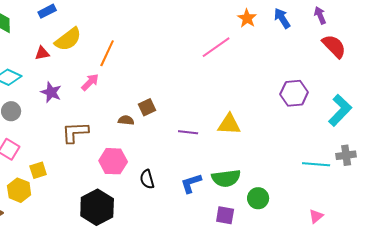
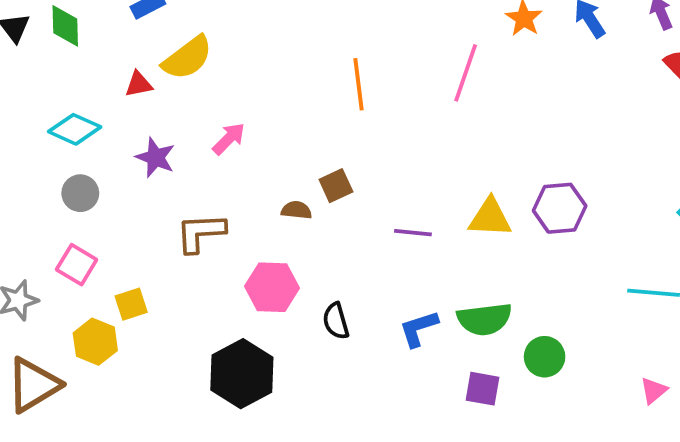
pink line: (216, 47) -> (466, 73), turned -36
orange line: (107, 53) -> (358, 84), moved, turned -32
purple hexagon: (294, 93) -> (560, 208), moved

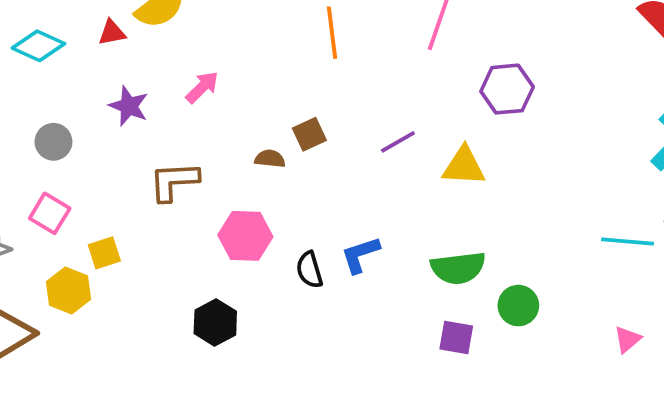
cyan diamond: (75, 129) -> (38, 46), moved
purple hexagon: (560, 208) -> (507, 89), moved
purple line: (413, 233) -> (398, 142), moved, turned -36
blue L-shape: (419, 329) -> (360, 255), moved
black hexagon: (242, 374) -> (215, 322), size x0.7

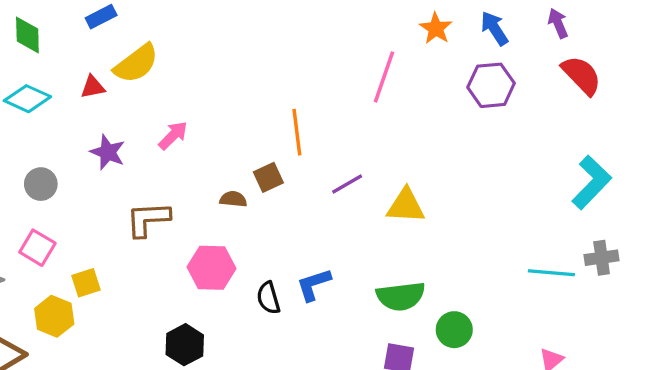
orange line: (332, 33) -> (297, 132), moved
purple hexagon: (507, 89) -> (491, 85), moved

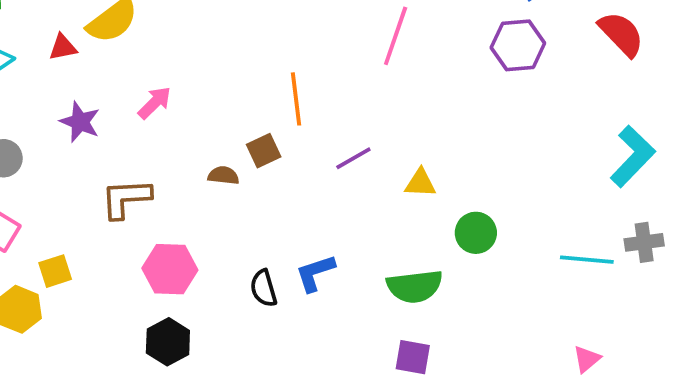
yellow triangle: (406, 206) -> (420, 183), size x0.7
pink hexagon: (212, 268) -> (170, 269), moved
green circle: (454, 330) -> (476, 233), moved

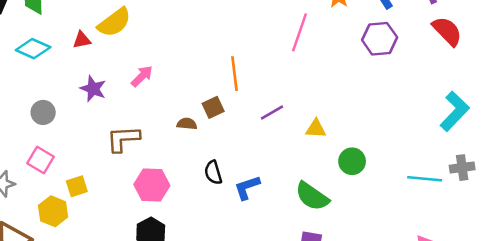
green semicircle: (415, 286) -> (312, 196), turned 42
black semicircle: (264, 288) -> (213, 173), moved

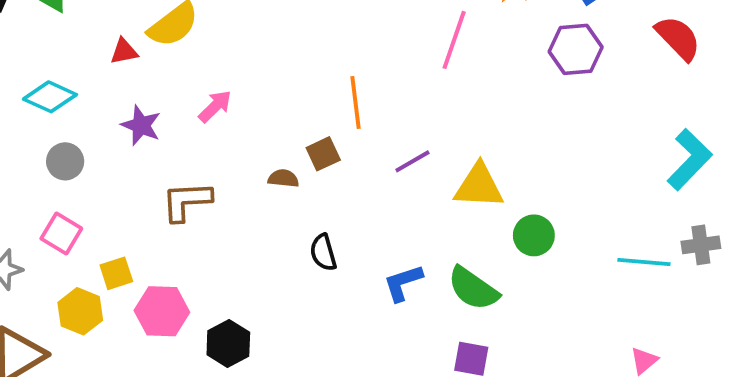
cyan diamond: (33, 49) -> (50, 97), moved
yellow triangle: (316, 129) -> (479, 186), size x1.6
pink hexagon: (152, 185) -> (162, 311), moved
blue L-shape: (247, 188) -> (403, 283), moved

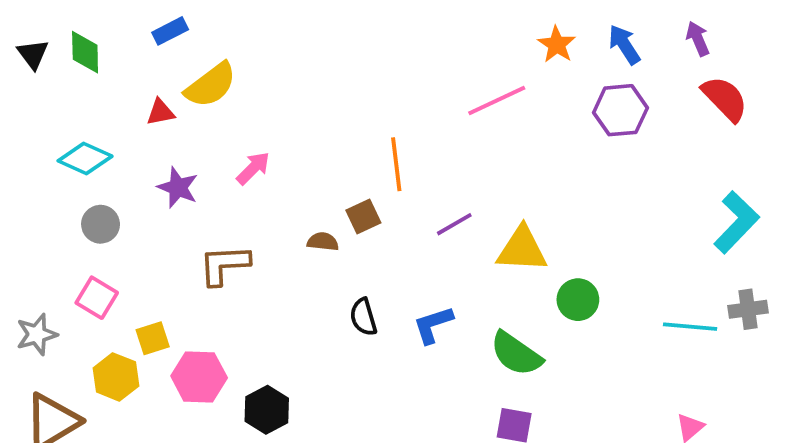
pink line: (454, 40) -> (497, 101), turned 46
blue L-shape: (403, 283) -> (433, 325), moved

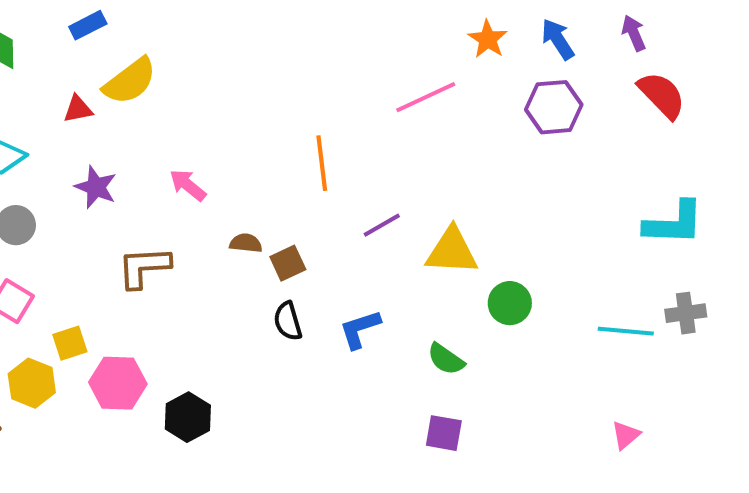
pink arrow: (253, 168) -> (188, 185), moved, turned -96
brown square: (363, 216) -> (288, 263), moved
cyan L-shape: (736, 222) -> (674, 223), turned 48
green semicircle: (516, 354) -> (446, 359), size x0.7

